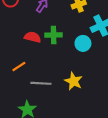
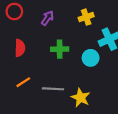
red semicircle: (33, 37) -> (20, 48), moved, turned 77
gray line: (41, 83) -> (53, 89), moved

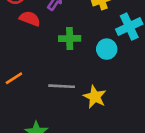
red semicircle: (20, 48) -> (30, 19), moved, turned -70
orange line: (23, 82) -> (14, 78), moved

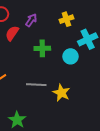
red semicircle: (30, 19) -> (12, 33), turned -77

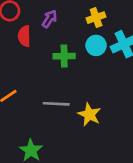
red semicircle: (12, 33) -> (24, 36), turned -35
cyan circle: (71, 56) -> (96, 45), moved

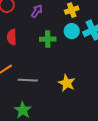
red semicircle: (24, 36) -> (12, 37), moved
gray line: (56, 104) -> (28, 80), moved

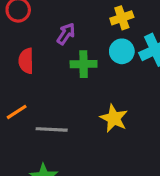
purple arrow: (37, 11) -> (66, 34), moved
yellow star: (67, 83) -> (114, 118), moved

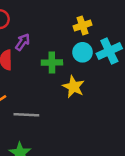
purple arrow: (66, 34) -> (23, 42), moved
yellow star: (114, 118) -> (74, 87), moved

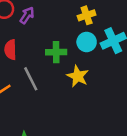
purple arrow: (23, 42) -> (27, 15), moved
gray line: (26, 115) -> (31, 79), moved, turned 60

